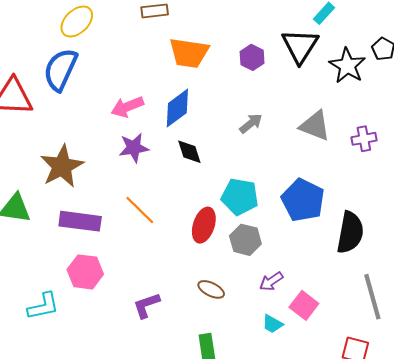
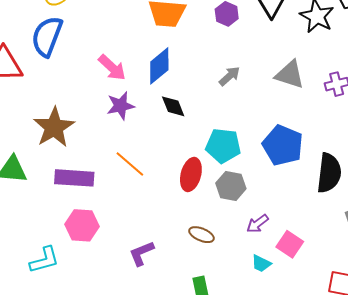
pink arrow: (127, 107) -> (112, 68), turned -112

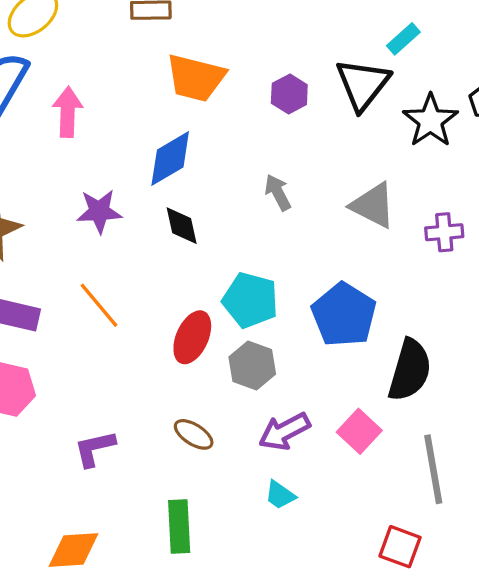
pink arrow: (112, 68) -> (68, 112), moved, turned -140
gray arrow: (229, 76) -> (278, 192), turned -85
purple arrow: (258, 224) -> (284, 431), size x1.4
pink square: (290, 244) -> (359, 431), moved

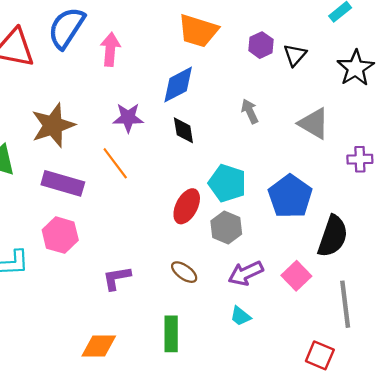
black triangle: (363, 84) -> (295, 55), moved, size x0.6
purple cross: (444, 232) -> (360, 159), moved
orange line: (99, 305) -> (115, 163), moved

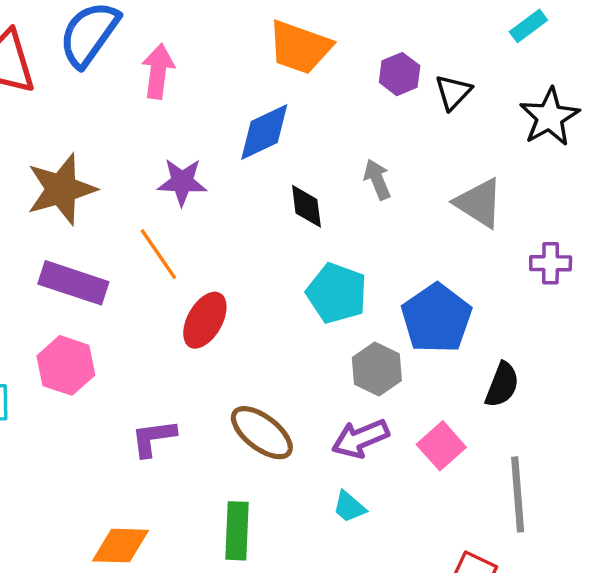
black diamond: (183, 130) -> (306, 206), moved
red ellipse: (187, 206) -> (205, 320), moved
gray hexagon: (226, 228) -> (377, 369), moved
black semicircle: (333, 236) -> (502, 385), size x0.7
brown ellipse: (184, 272) -> (262, 433), size x1.5

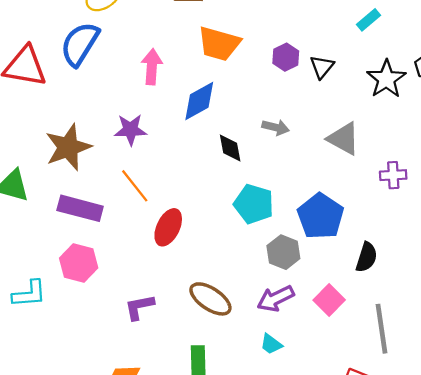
pink arrow: (158, 71) -> (152, 67), moved
gray arrow: (377, 179) -> (276, 127), turned 130
purple star: (182, 182) -> (131, 130), moved

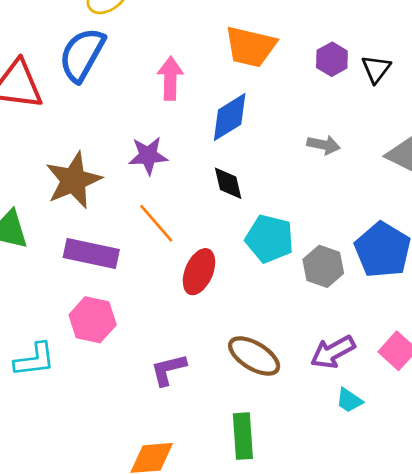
black diamond: (230, 148) -> (228, 183), moved
cyan pentagon: (254, 204) -> (269, 239), moved
gray hexagon: (283, 252) -> (323, 266), moved
cyan trapezoid: (271, 344) -> (349, 400), moved

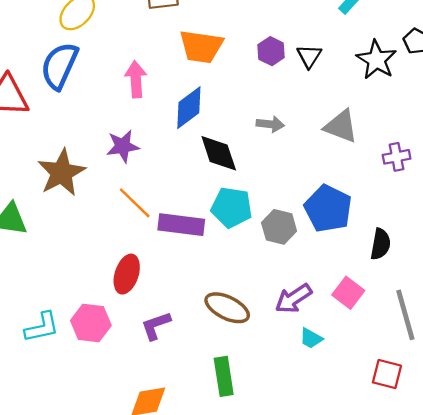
black diamond: (228, 183) -> (219, 153), moved, size x1.4
purple rectangle: (91, 254) -> (181, 225), moved
red ellipse: (199, 272) -> (127, 274), moved
pink hexagon: (93, 320) -> (91, 323), moved

